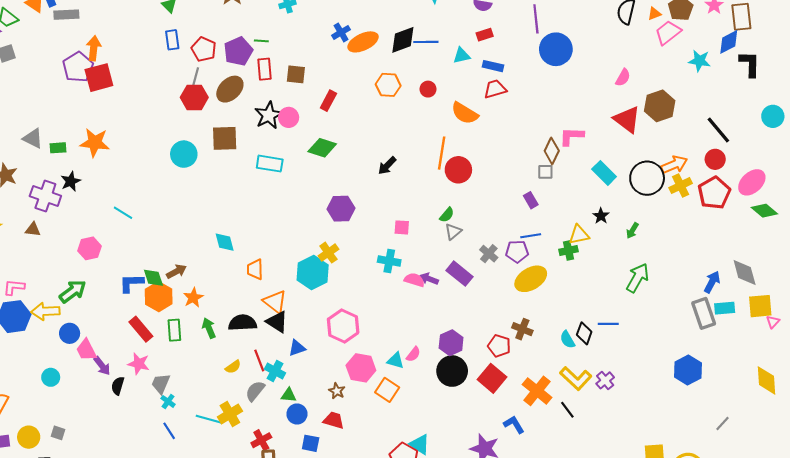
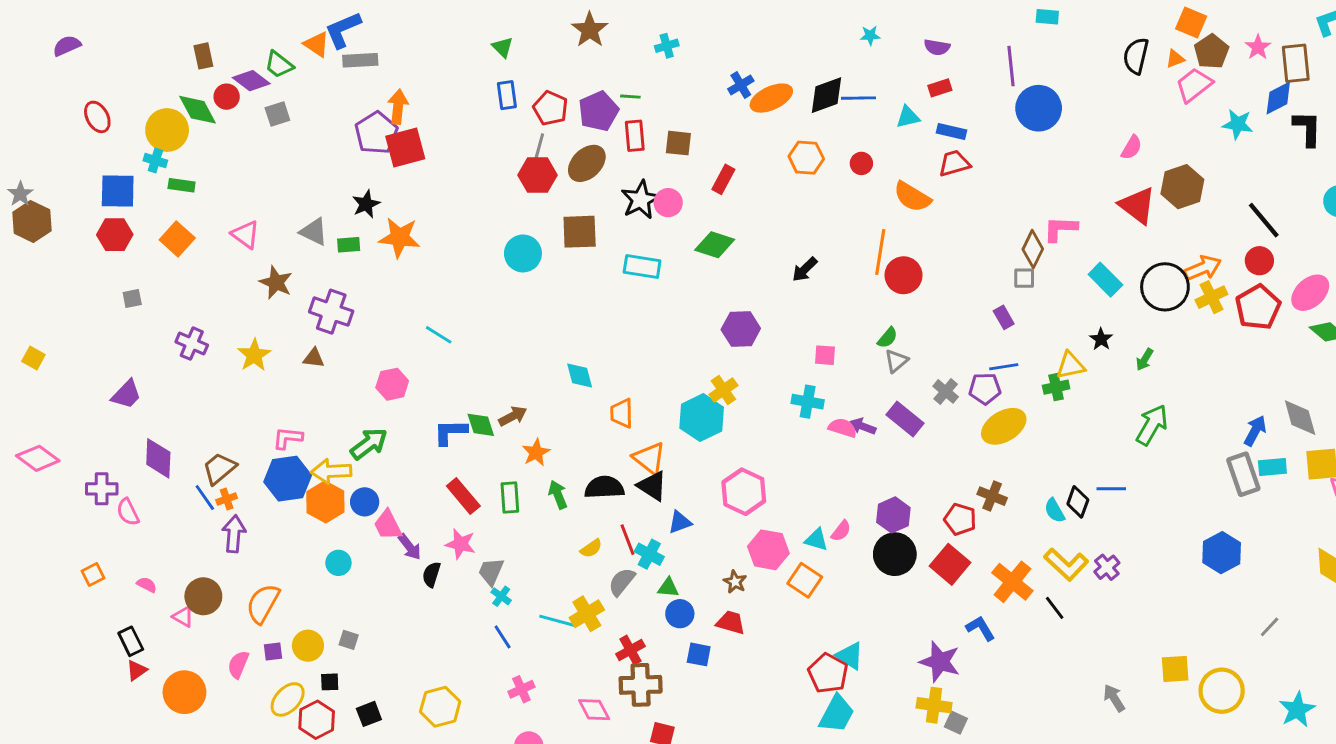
black star: (71, 181) -> (366, 204), moved
orange hexagon: (159, 297) -> (325, 502), moved

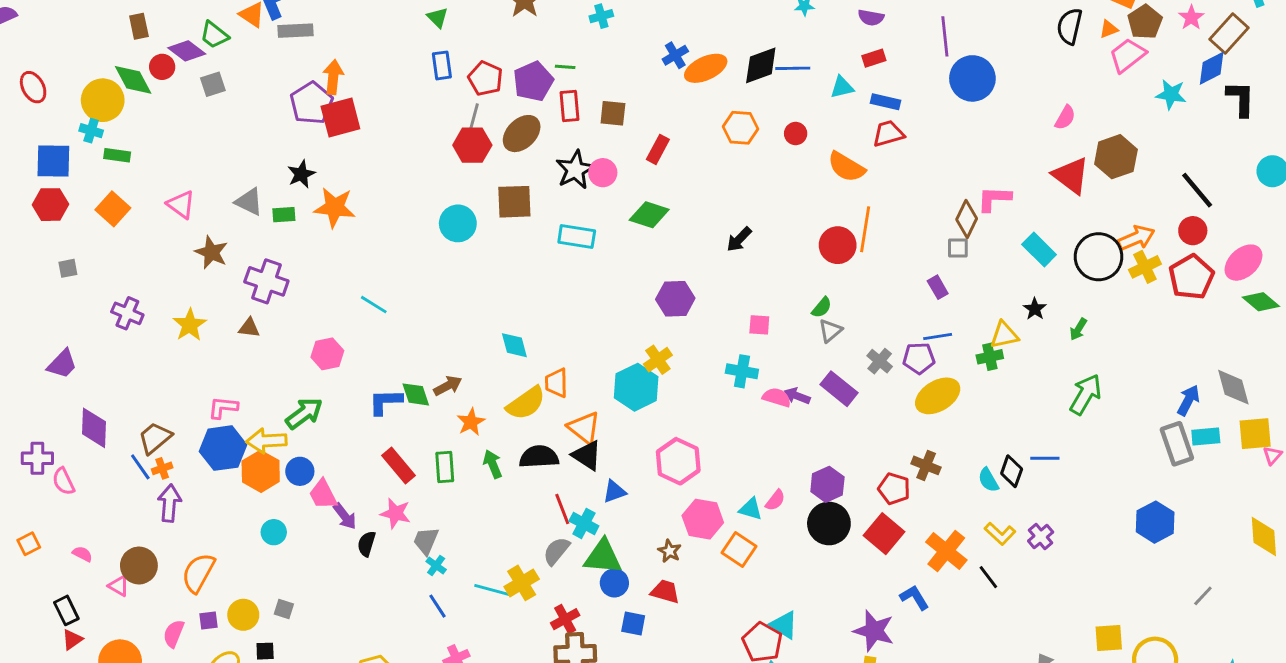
brown rectangle: (1296, 63) -> (1229, 34), turned 48
orange line: (880, 252) -> (865, 229), moved
yellow semicircle: (591, 548) -> (526, 403), moved, size x1.8
yellow L-shape: (1066, 564) -> (1000, 534), size x0.7
green triangle: (668, 588) -> (603, 557), size x1.8

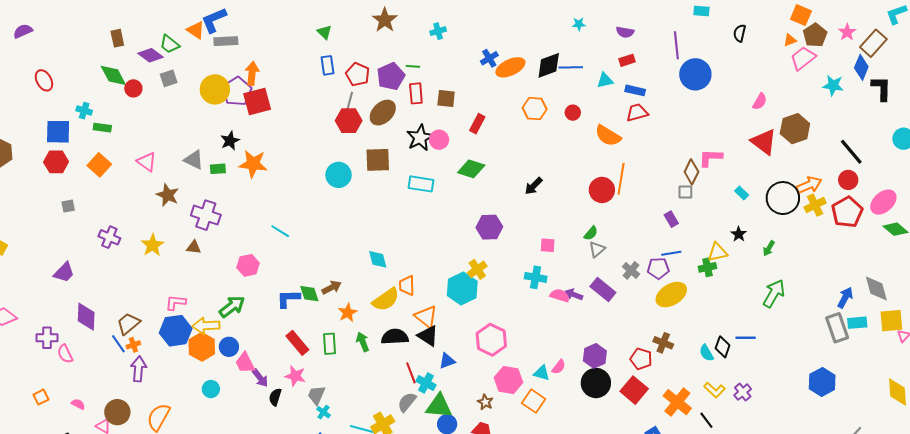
black semicircle: (1070, 26) -> (740, 33), moved, size x0.7
red circle: (162, 67) -> (133, 88), moved
blue diamond: (1212, 68) -> (861, 67), turned -40
yellow circle: (103, 100) -> (215, 89), moved
cyan rectangle: (1039, 249) -> (742, 193), size x0.6

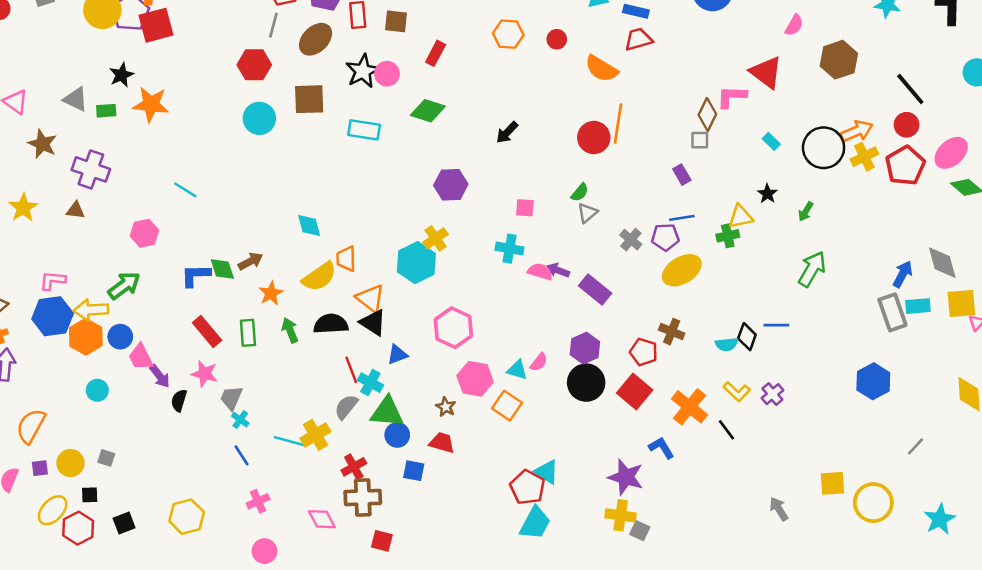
red hexagon: (349, 121) -> (254, 65), moved
red triangle: (764, 142) -> (766, 72), moved
purple rectangle: (603, 289) -> (595, 289), moved
cyan semicircle: (706, 353) -> (727, 344), turned -66

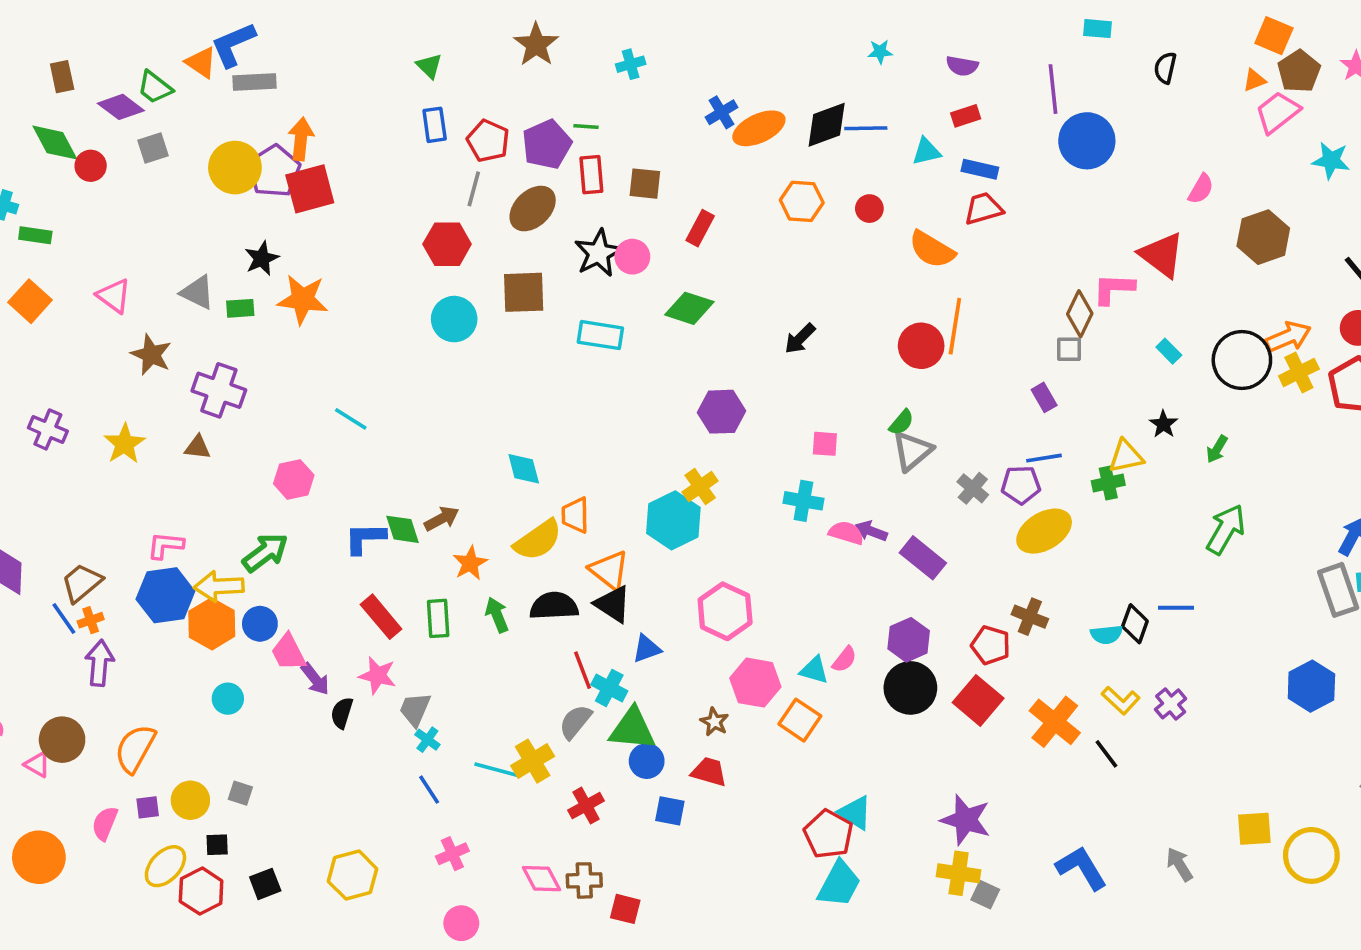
gray triangle: (587, 213) -> (912, 451), size x1.4
blue L-shape: (661, 448) -> (1081, 868), moved, size x1.4
brown cross: (363, 497) -> (584, 880), moved, size x0.7

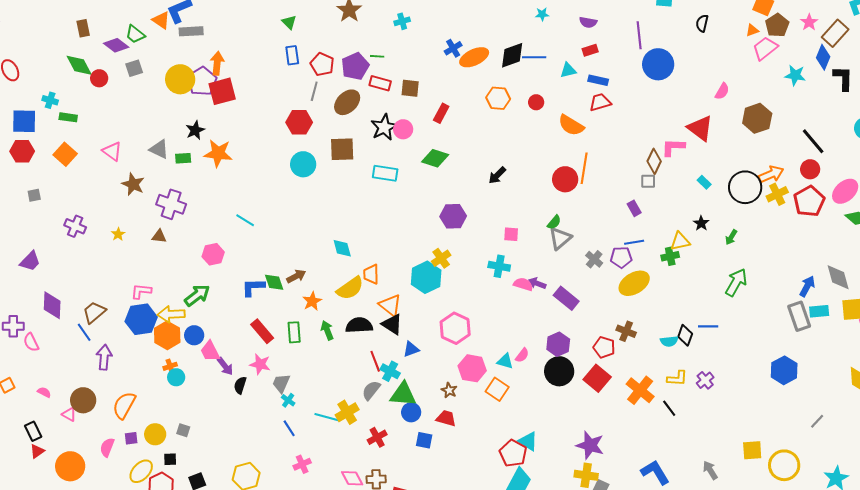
red rectangle: (591, 175) -> (380, 83), turned -70
yellow star: (124, 444) -> (118, 234), size x0.6
orange cross: (91, 620) -> (170, 366), moved
yellow L-shape: (1121, 700) -> (677, 378), turned -40

